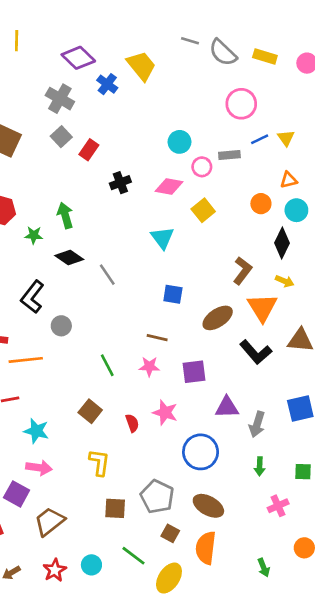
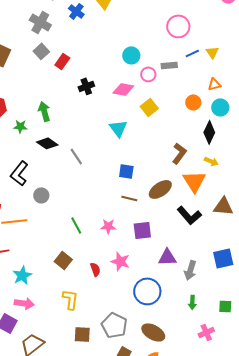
brown line: (157, 338) -> (129, 198), moved
cyan star: (36, 431) -> (22, 275), turned 30

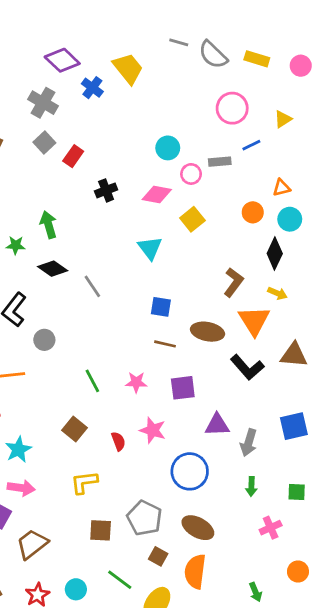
yellow triangle: (212, 52) -> (283, 119), moved, turned 32
brown ellipse: (160, 189) -> (207, 332), turned 45
yellow L-shape: (70, 299) -> (84, 482), turned -105

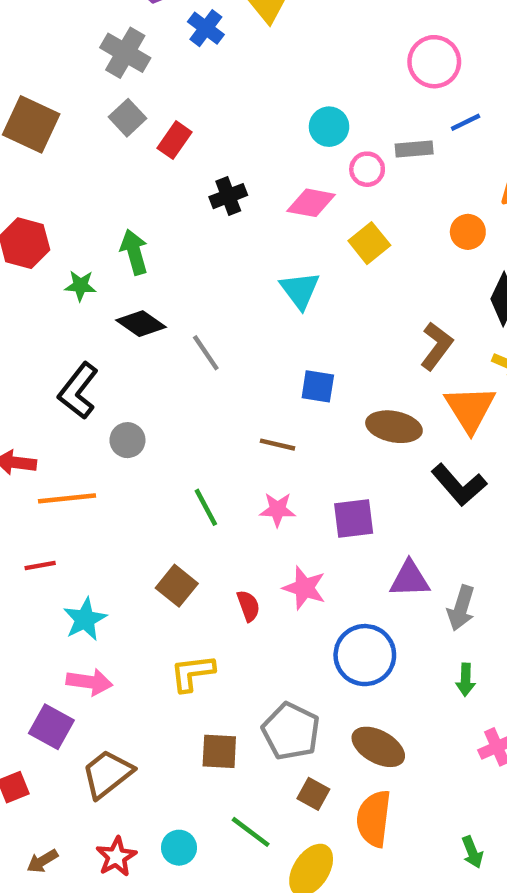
brown line: (165, 344) -> (278, 445), moved

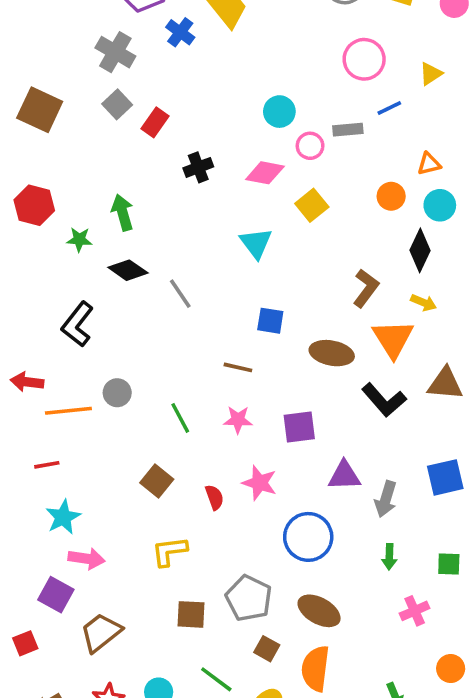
gray circle: (127, 440) -> (117, 393), moved
cyan star: (85, 619) -> (63, 517), moved

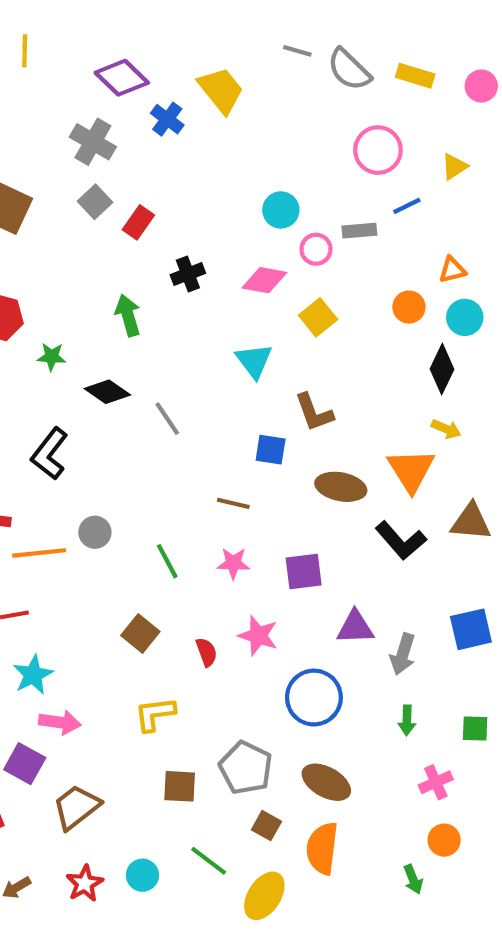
green arrow: (123, 212) -> (128, 315), moved
brown L-shape: (366, 288) -> (314, 412), moved, turned 123
orange circle: (451, 669) -> (444, 840), moved

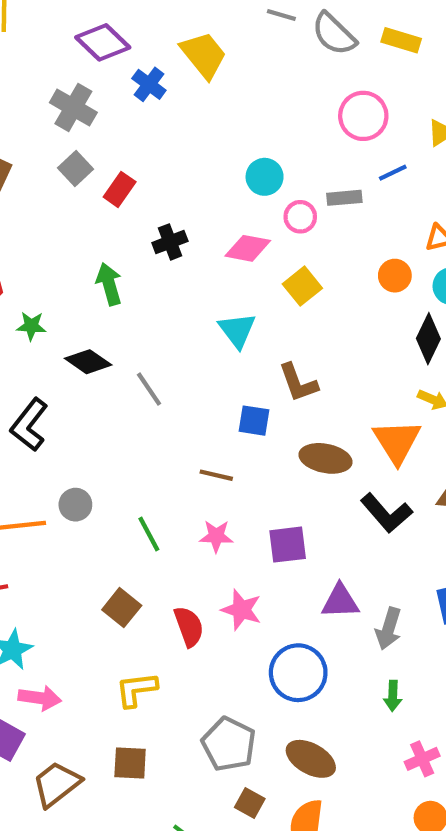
red semicircle: (207, 652) -> (189, 626), size x1.4
brown square: (180, 786) -> (130, 763), moved

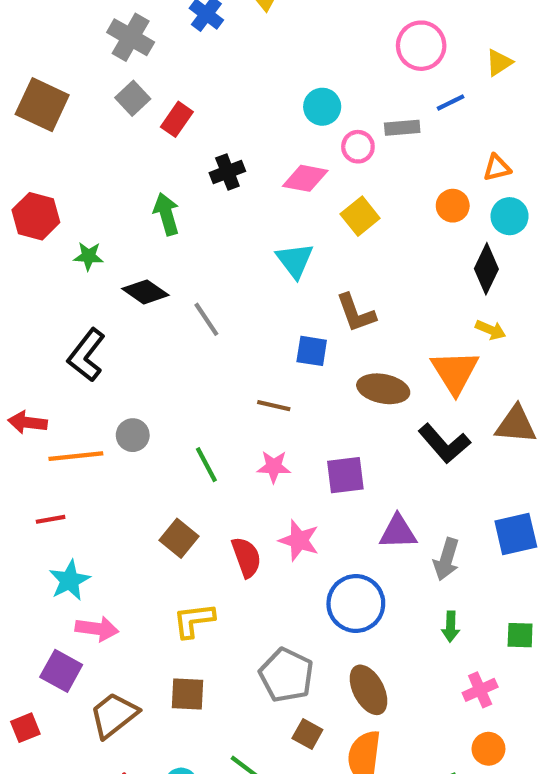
brown ellipse: (311, 759) -> (368, 690), turned 33

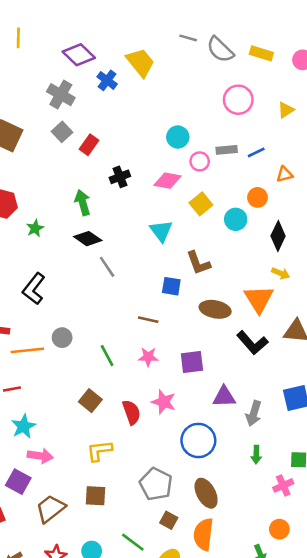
blue line: (451, 102) -> (256, 152), moved
cyan circle: (510, 216) -> (236, 219), moved
green star: (89, 256) -> (35, 228), turned -30
black diamond: (145, 292) -> (88, 239), moved
pink cross: (480, 690) -> (283, 485), moved

